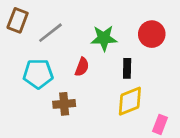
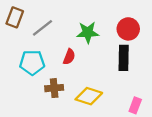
black rectangle: (127, 68) -> (124, 58), moved, size x1.5
yellow diamond: (130, 101) -> (89, 96), moved, turned 40

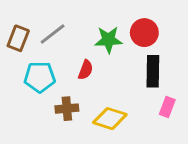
brown rectangle: (15, 17) -> (18, 38), moved
red circle: (128, 29) -> (144, 33), moved
pink rectangle: (135, 105) -> (167, 107), moved

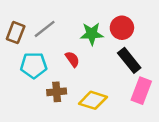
red semicircle: (86, 70) -> (72, 59), turned -56
black rectangle: (153, 71) -> (129, 60), turned -40
pink rectangle: (167, 107) -> (141, 91), size x1.5

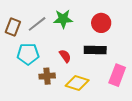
green star: (92, 34) -> (63, 19), moved
red semicircle: (72, 59) -> (65, 56), moved
black rectangle: (129, 60) -> (95, 50), moved, turned -50

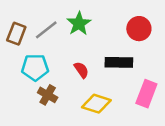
green star: (63, 19) -> (79, 24), turned -30
red circle: (101, 23) -> (139, 29), moved
brown cross: (47, 76) -> (48, 95), moved, turned 35

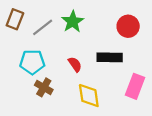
brown rectangle: (16, 34) -> (15, 19), moved
yellow diamond: (96, 104) -> (89, 96), turned 64

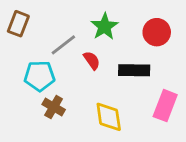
green star: (73, 22) -> (104, 27), moved
gray line: (43, 27) -> (63, 45), moved
red semicircle: (75, 64) -> (92, 60), moved

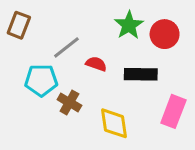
green star: (104, 27) -> (129, 25), moved
red semicircle: (92, 60) -> (96, 64), turned -36
brown cross: (54, 107) -> (69, 102), moved

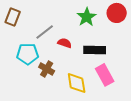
red circle: (165, 34) -> (117, 13), moved
pink rectangle: (173, 111) -> (105, 75), moved, turned -50

